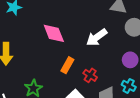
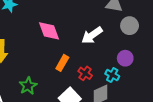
cyan cross: (129, 86) -> (112, 75), moved

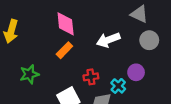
orange rectangle: (62, 63) -> (64, 50), moved
red cross: (85, 73) -> (91, 77), turned 32

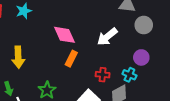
red cross: (91, 77) -> (103, 75), turned 32

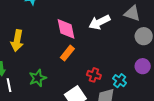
white arrow: (107, 37) -> (100, 22), moved
purple circle: (141, 57) -> (143, 66), moved

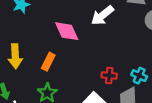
orange rectangle: (67, 53) -> (48, 62), moved

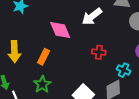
red cross: (109, 76) -> (99, 52), moved

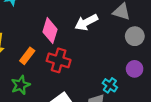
pink diamond: (60, 30) -> (50, 31), turned 30
red cross: (99, 52) -> (59, 60), moved, size x1.5

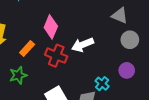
white arrow: (86, 22) -> (83, 45), moved

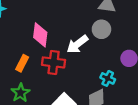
gray circle: (130, 40) -> (101, 29), moved

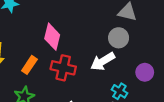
white arrow: (77, 44) -> (103, 61), moved

